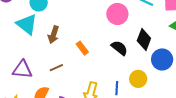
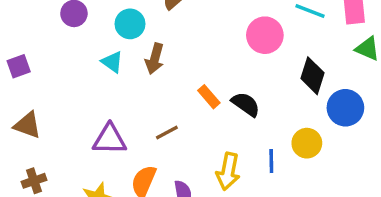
cyan triangle: (27, 24) -> (112, 62), size x0.6
brown arrow: (53, 35) -> (155, 59), moved
black semicircle: (119, 48) -> (246, 104), moved

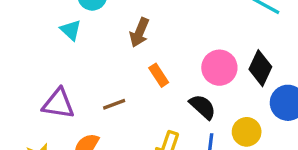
pink circle: (265, 35) -> (219, 68), moved
brown arrow: (155, 59) -> (139, 32), moved
black semicircle: (246, 104) -> (203, 107), moved

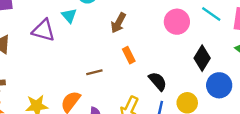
pink circle: (219, 68) -> (177, 22), moved
purple triangle: (58, 104) -> (44, 30), moved

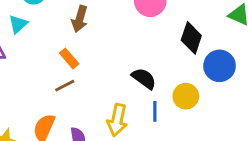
cyan triangle: (69, 16) -> (18, 24), turned 42
orange rectangle: (129, 55) -> (69, 58), moved

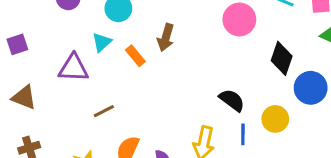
orange rectangle: (69, 58) -> (135, 56), moved
brown line: (65, 86) -> (104, 111), moved

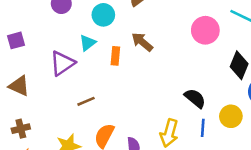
brown arrow: (166, 37) -> (142, 42), turned 110
orange rectangle: (135, 56) -> (115, 56), turned 42
purple triangle: (74, 68) -> (62, 63), turned -40

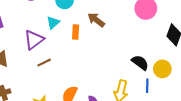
brown line: (86, 101) -> (44, 63), moved
yellow circle: (231, 116) -> (162, 69), moved

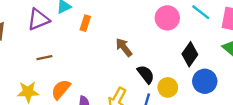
brown arrow: (96, 20) -> (124, 47), moved
brown line: (44, 63) -> (44, 58), moved

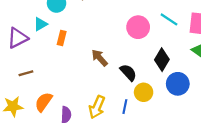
black semicircle: (146, 74) -> (128, 73), moved

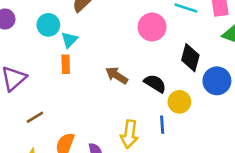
cyan triangle: (40, 24) -> (69, 40), moved

